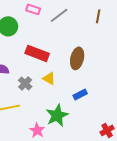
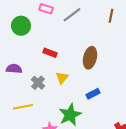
red rectangle: (37, 53) -> (50, 53), size x0.6
yellow triangle: (49, 78) -> (62, 78), turned 40

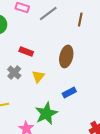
brown line: (111, 16) -> (80, 19), moved
gray cross: (38, 83) -> (14, 72), moved

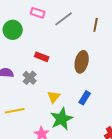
yellow triangle: (38, 76) -> (54, 97), moved
blue rectangle: (69, 92) -> (85, 98), turned -32

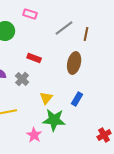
gray line: (64, 19) -> (64, 28), moved
brown line: (96, 25) -> (86, 34), moved
green star: (62, 119) -> (54, 120), turned 30

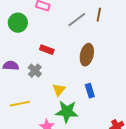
brown line: (86, 34) -> (99, 15), moved
blue rectangle: (77, 99) -> (90, 91), turned -48

